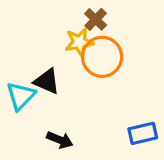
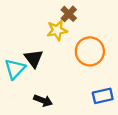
orange circle: (102, 57) -> (90, 51), moved
black triangle: (47, 81) -> (34, 58), turned 30

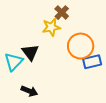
blue rectangle: (103, 96) -> (92, 62), moved
black arrow: (43, 101) -> (29, 91), moved

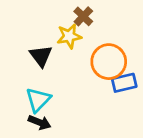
black triangle: (30, 52) -> (41, 56), moved
cyan triangle: (14, 62) -> (38, 100), moved

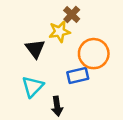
blue rectangle: (124, 83) -> (78, 76), moved
black arrow: (39, 122) -> (57, 106), moved, turned 60

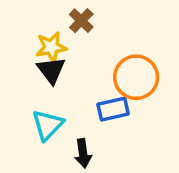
brown cross: (72, 15) -> (81, 21), moved
yellow star: (59, 32) -> (51, 47), moved

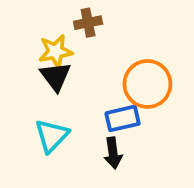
brown cross: (81, 21) -> (88, 23), turned 35
black arrow: (83, 153) -> (113, 153), moved

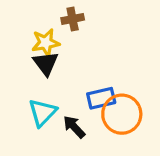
orange circle: (147, 84) -> (122, 114), moved
black arrow: (113, 153) -> (74, 127), moved, turned 145

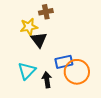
black triangle: (46, 63) -> (39, 40), moved
black arrow: (74, 127) -> (47, 80), turned 35

